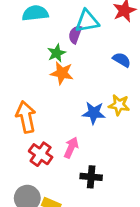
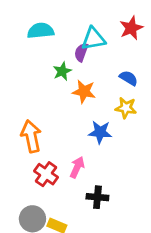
orange star: (62, 73) -> (84, 92), moved
yellow star: (119, 105) -> (126, 108), moved

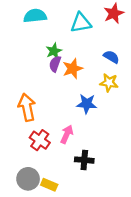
purple semicircle: (81, 52) -> (55, 64), moved
orange star: (84, 92) -> (73, 69), turned -30

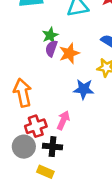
red cross: (40, 140) -> (36, 126), turned 36
black cross: (84, 160) -> (53, 147), moved
gray circle: (28, 179) -> (24, 147), moved

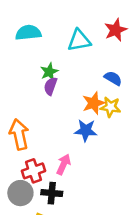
orange star: (69, 53) -> (94, 103), moved

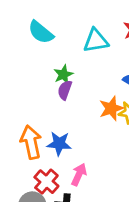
cyan semicircle: (28, 33) -> (41, 32), turned -135
blue star: (86, 130) -> (59, 144), moved
red cross: (34, 171) -> (46, 182), turned -30

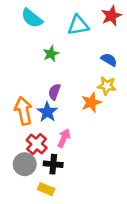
purple semicircle: (65, 90) -> (54, 92), moved
orange star: (111, 108) -> (91, 102), moved
blue star: (59, 144) -> (47, 112), turned 30

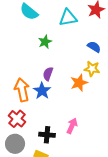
pink arrow: (64, 138) -> (72, 126), moved
red cross: (37, 144) -> (17, 119), moved
gray circle: (25, 164) -> (15, 144), moved

